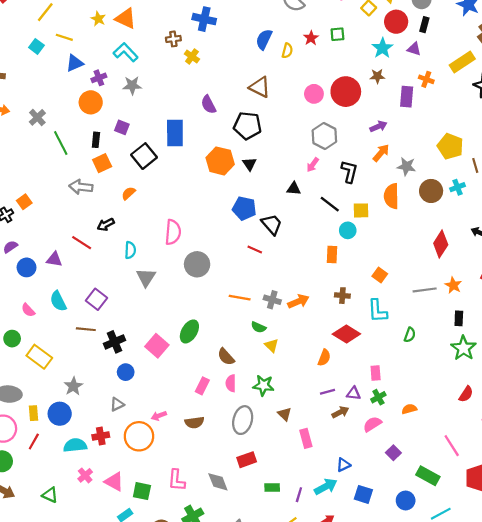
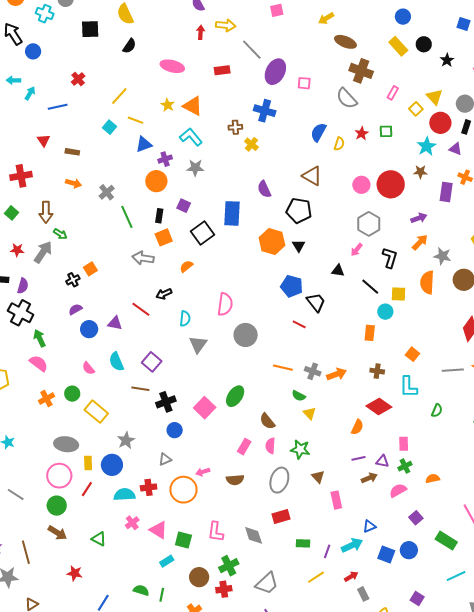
blue circle: (406, 500) -> (409, 550), moved

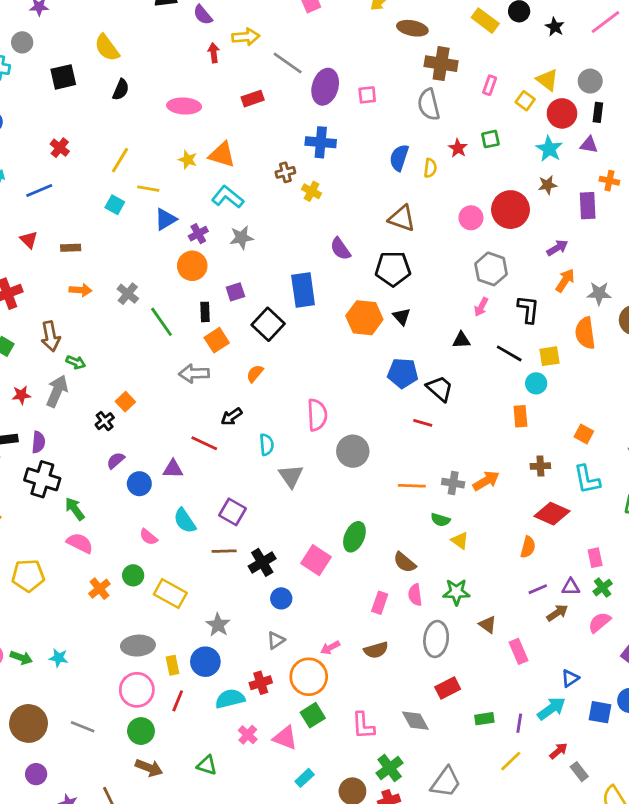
gray semicircle: (347, 98) -> (429, 105), turned 40
purple square: (184, 206) -> (235, 292), turned -32
green square: (183, 540) -> (313, 715), moved, turned -36

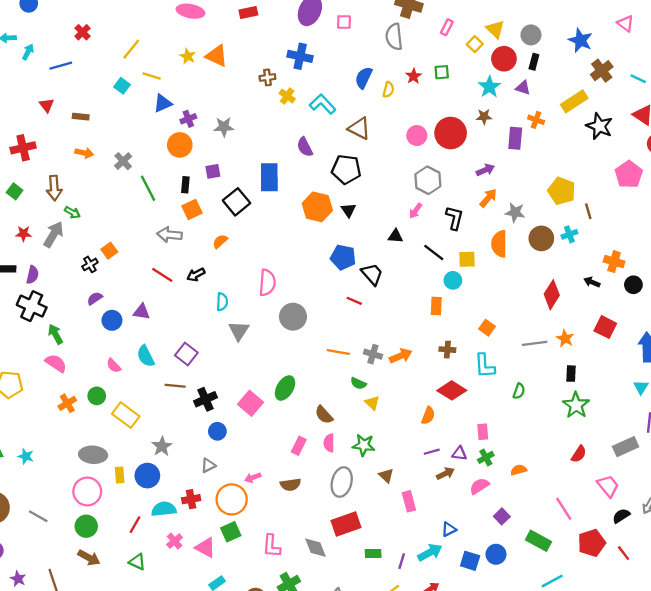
cyan L-shape: (228, 197) -> (323, 104), moved
red line: (204, 443) -> (162, 275), moved
red rectangle: (448, 688) -> (346, 524), size x1.4
red line: (178, 701) -> (135, 525), moved

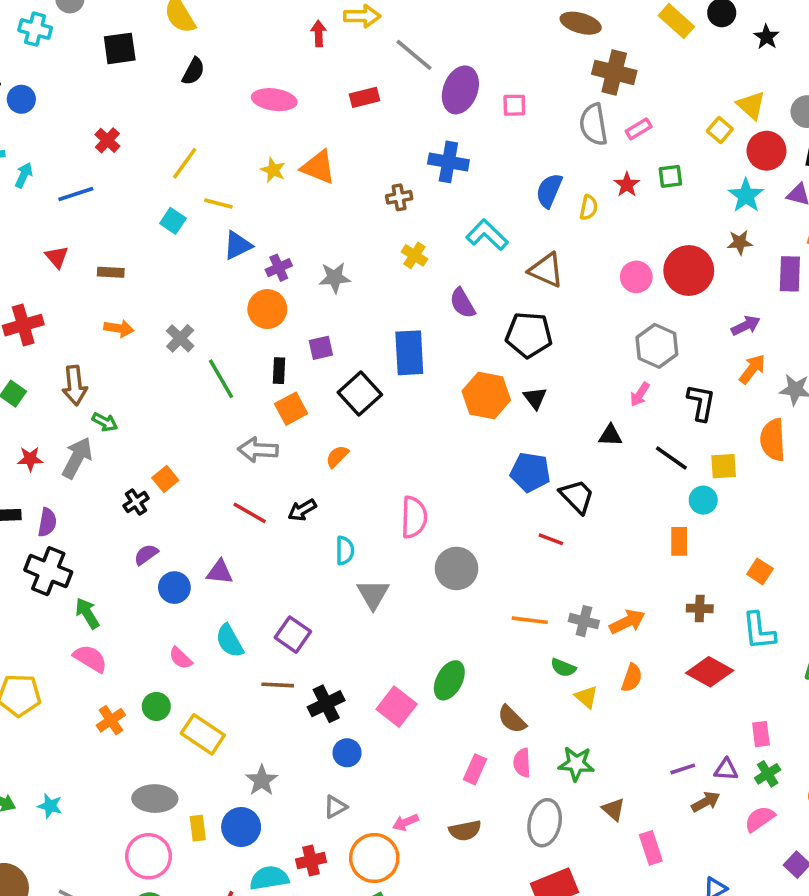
pink rectangle: (447, 27) -> (639, 129), moved, turned 35
yellow cross: (287, 96) -> (414, 255), moved
orange semicircle: (428, 416) -> (632, 678), moved

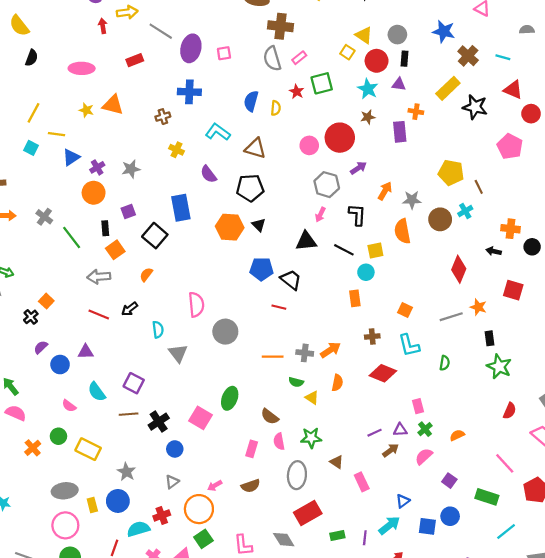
green square: (670, 176) -> (322, 83), size x1.5
purple arrow: (746, 326) -> (358, 168), moved
black triangle: (610, 435) -> (306, 241), size x1.5

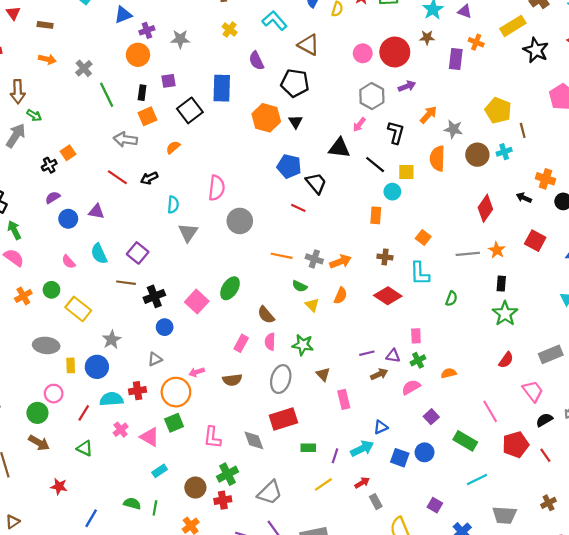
pink circle: (65, 525) -> (54, 394), moved, size x0.7

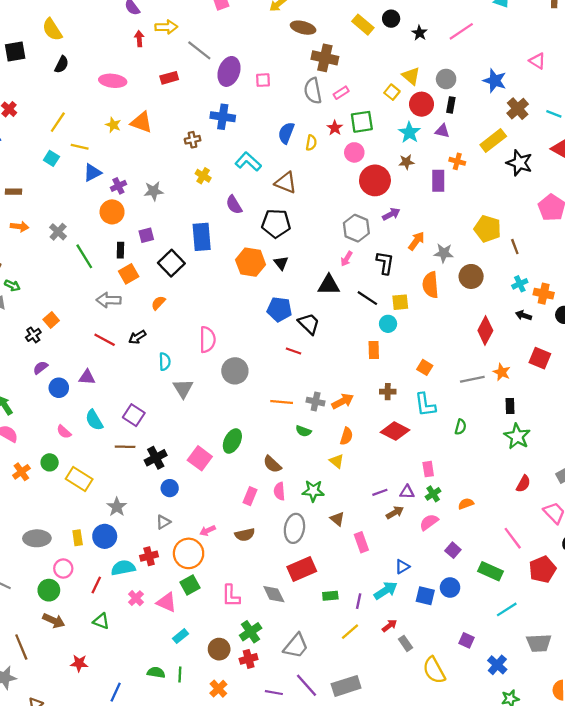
pink circle: (363, 53) -> (354, 152), moved
cyan cross: (504, 152) -> (520, 284), moved
yellow triangle: (312, 305) -> (337, 461), moved
gray ellipse: (46, 345) -> (37, 538), moved

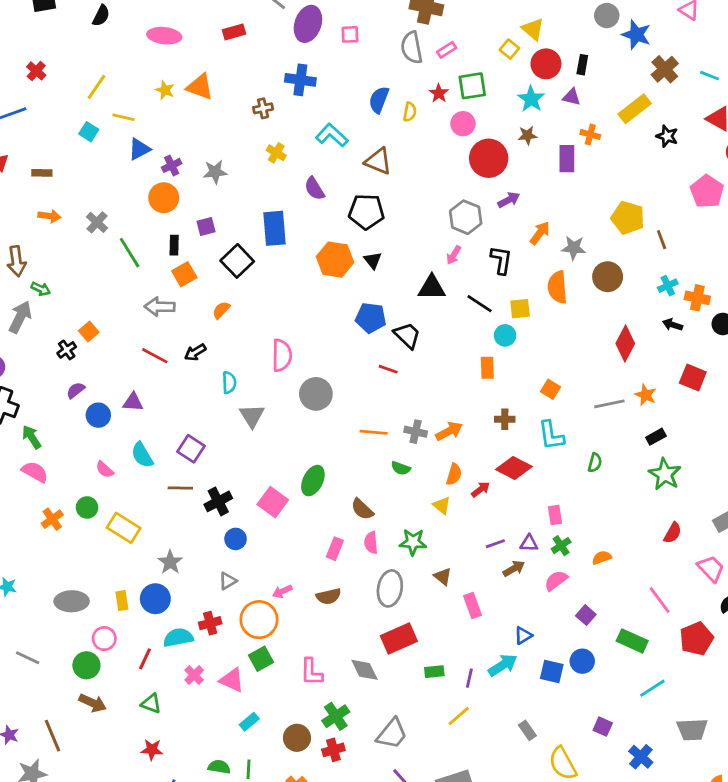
gray circle: (446, 79) -> (607, 16), moved
black star: (519, 163) -> (667, 136), size x0.7
black rectangle: (510, 406) -> (656, 437), turned 63
red arrow: (389, 626) -> (481, 489), moved
red star: (79, 663) -> (152, 750), moved

